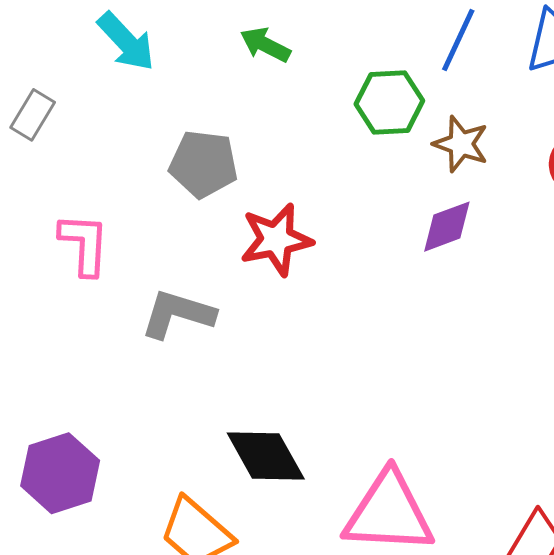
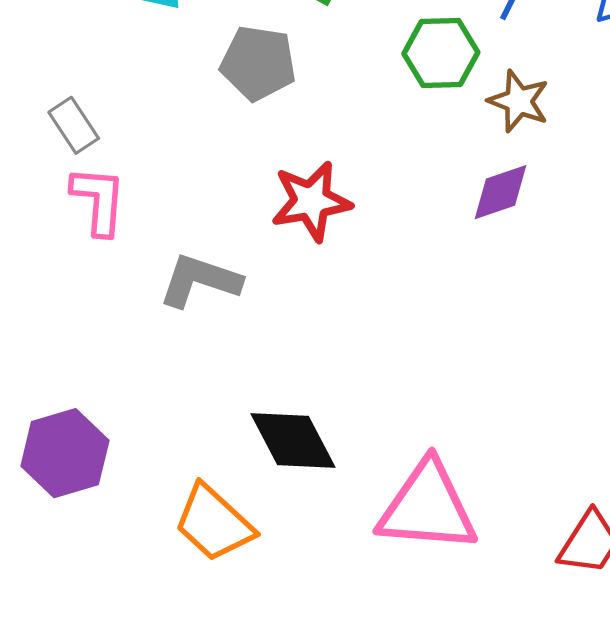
gray rectangle: (33, 115) -> (74, 125), moved, turned -66
gray pentagon: (203, 164) -> (258, 63), moved

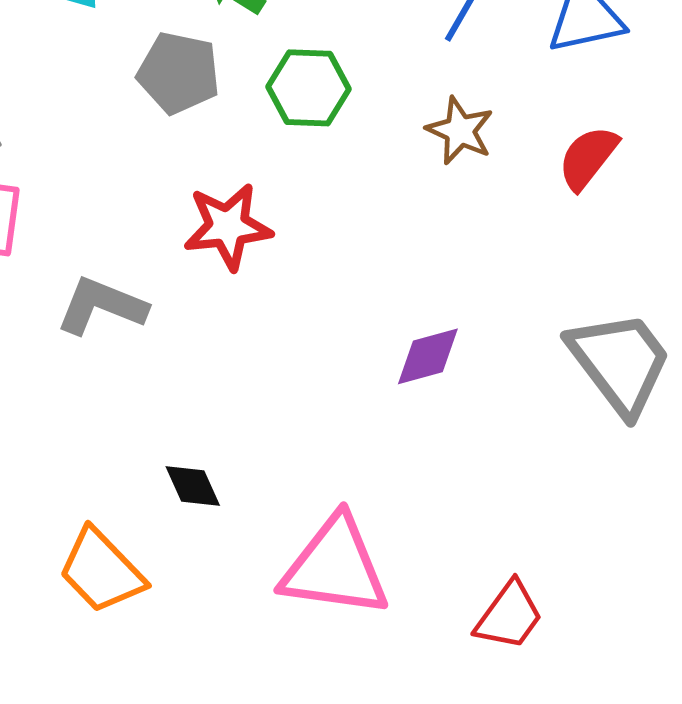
green hexagon: (441, 53) -> (308, 88), moved
purple diamond: (501, 192) -> (428, 356), moved
black diamond: (293, 440) -> (193, 486), size x0.6

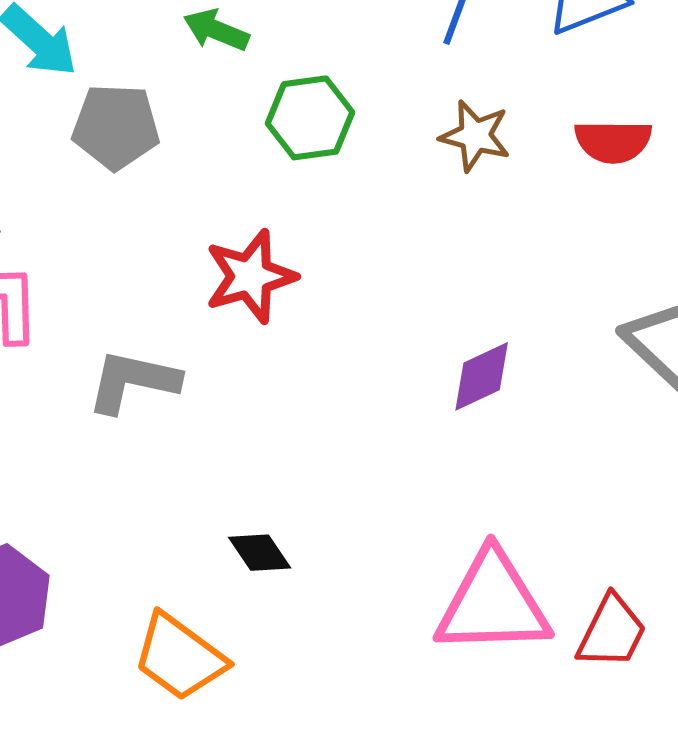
gray pentagon: (179, 73) -> (116, 127), moved
red semicircle: (588, 158) -> (613, 141), turned -118
pink triangle: (335, 567) -> (493, 604), moved

